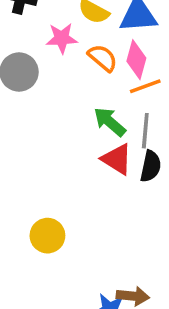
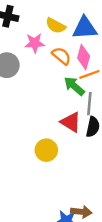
green arrow: (110, 122) -> (74, 86), moved
yellow circle: (47, 236) -> (46, 150), moved

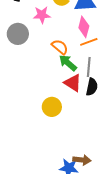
orange semicircle: (61, 56) -> (60, 47), moved
green arrow: (74, 86) -> (68, 63), moved

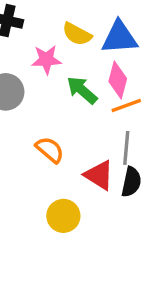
orange semicircle: (60, 47) -> (50, 150), moved
green arrow: (68, 63) -> (82, 90), moved

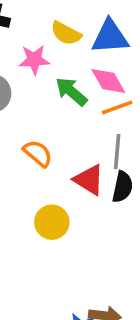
pink diamond: (118, 80) -> (108, 81), turned -45

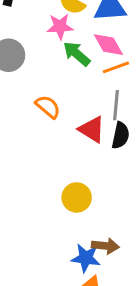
pink star: (34, 60) -> (60, 26), moved
yellow circle: (52, 222) -> (77, 197), moved

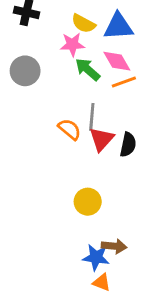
gray line: (116, 105) -> (92, 117), moved
orange semicircle: (48, 107) -> (70, 129), moved
red triangle: (92, 129) -> (102, 139), turned 40

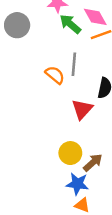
red triangle: (102, 139) -> (82, 109), moved
yellow circle: (88, 202) -> (70, 153), moved
brown arrow: (114, 246) -> (93, 162), moved, turned -48

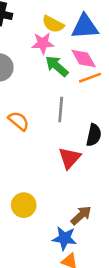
orange semicircle: (55, 75) -> (19, 121), moved
yellow circle: (70, 153) -> (24, 205), moved

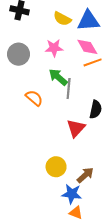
pink star: (43, 43) -> (54, 48), moved
green arrow: (57, 66) -> (58, 77), moved
yellow circle: (24, 205) -> (56, 167), moved

